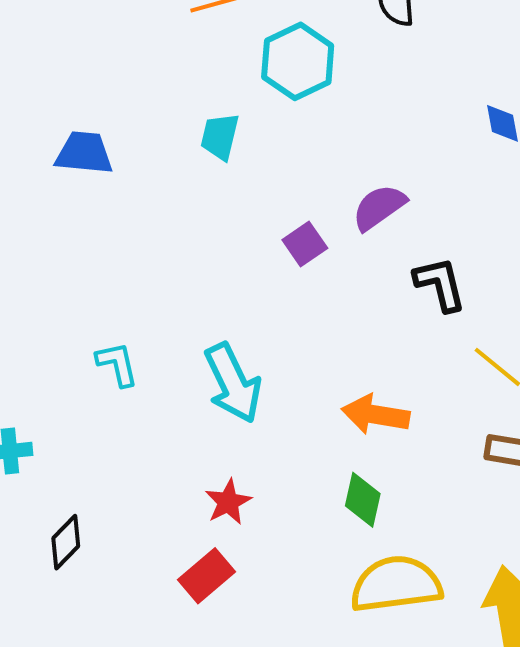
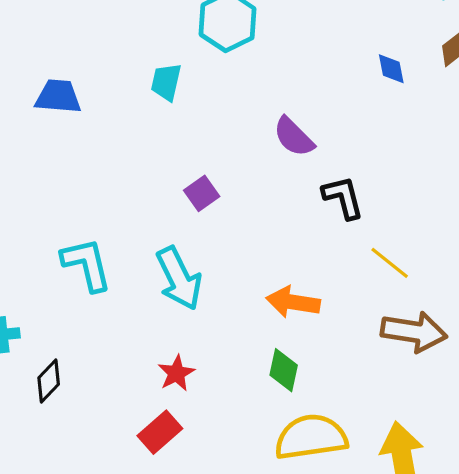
purple semicircle: (379, 207) -> (294, 137), turned -99
purple square: (305, 244) -> (202, 193), moved
cyan L-shape: (117, 364) -> (87, 264), size x1.5
black diamond: (66, 542) -> (49, 381), moved

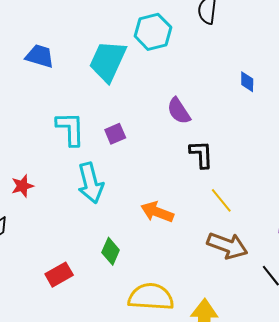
cyan trapezoid: (166, 82) -> (108, 61), size x1.8
cyan L-shape: (87, 264) -> (70, 129), moved
green diamond: (284, 370) -> (111, 251), moved
red star: (176, 373) -> (22, 186), moved

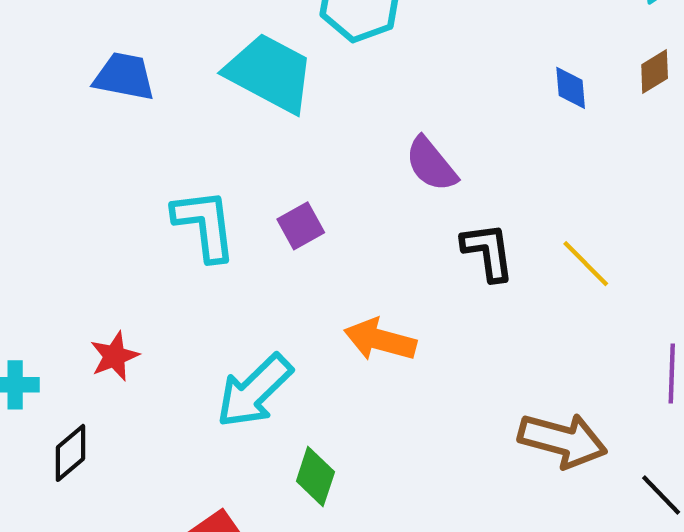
cyan trapezoid: (108, 61) -> (270, 73), turned 99
cyan arrow: (90, 183) -> (254, 391), moved, turned 66
yellow line: (221, 200) -> (586, 264), moved
orange arrow: (157, 212) -> (380, 340), moved

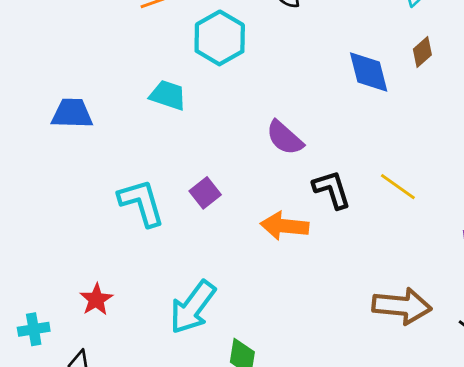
cyan trapezoid: (270, 73) -> (168, 95), size x0.6
blue diamond: (571, 88) -> (369, 72), size x1.6
orange arrow: (380, 340) -> (285, 226), moved

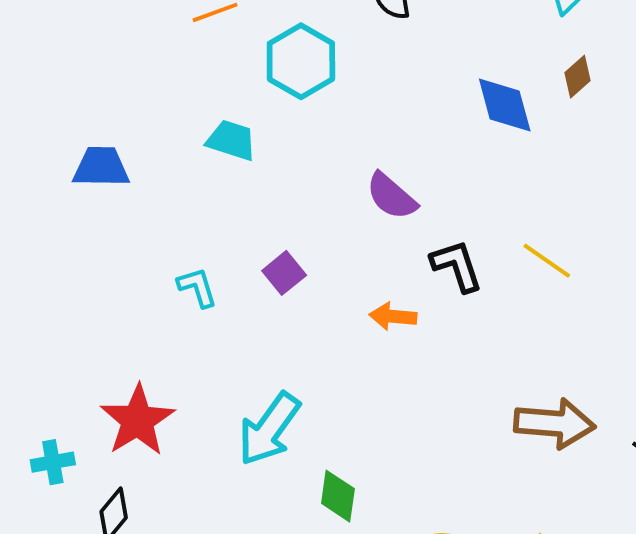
cyan L-shape: (141, 203) -> (197, 287), size x0.6
orange arrow: (285, 226) -> (393, 316), size x0.7
red star: (96, 299) -> (138, 420), size x1.6

